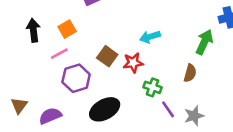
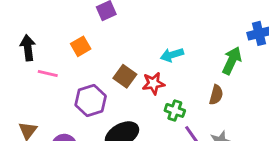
black arrow: (33, 30) -> (28, 48), moved
pink line: (59, 54) -> (48, 73), moved, turned 42

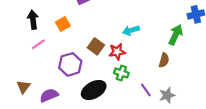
black arrow: (28, 48) -> (33, 20), moved
pink line: (48, 73) -> (38, 44), turned -48
green cross: (175, 110) -> (121, 73), moved

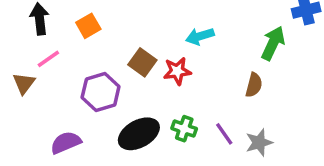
green cross: (121, 73) -> (184, 129), moved
brown triangle: (23, 87) -> (24, 83), moved

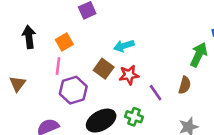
cyan arrow: (200, 36) -> (124, 46), moved
pink line: (48, 59) -> (58, 66), moved, turned -48
purple line: (224, 134) -> (156, 93), moved

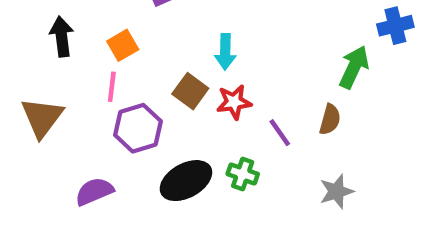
cyan arrow: (124, 46) -> (225, 52), turned -72
brown triangle: (18, 84) -> (42, 117), size x1.5

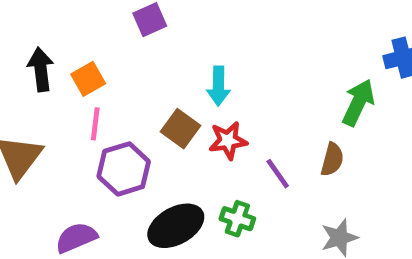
orange square: (123, 45) -> (88, 79), moved

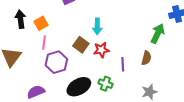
purple line: (278, 174) -> (123, 64), turned 32

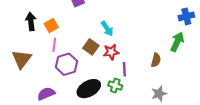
cyan arrow: (97, 26) -> (107, 29), turned -35
green arrow: (158, 33) -> (177, 42), moved
purple line: (123, 64) -> (124, 69), moved

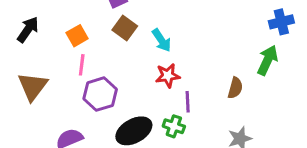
black arrow: (31, 21) -> (28, 30), moved, turned 42
brown square: (91, 47) -> (125, 28), moved

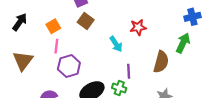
cyan arrow: (162, 40) -> (116, 44), moved
red star: (168, 76) -> (138, 27), moved
brown semicircle: (235, 88) -> (161, 62), size x1.5

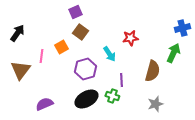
orange square: (53, 26) -> (61, 47), moved
pink line: (56, 46) -> (41, 56), moved
purple hexagon: (69, 66) -> (85, 69), moved

